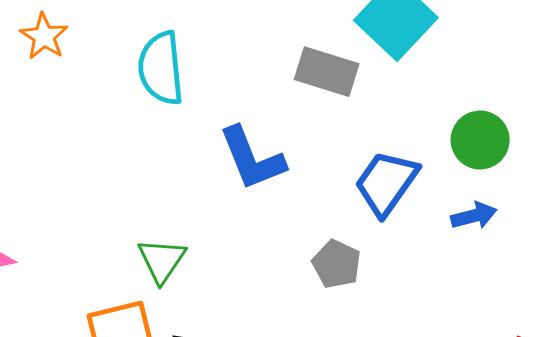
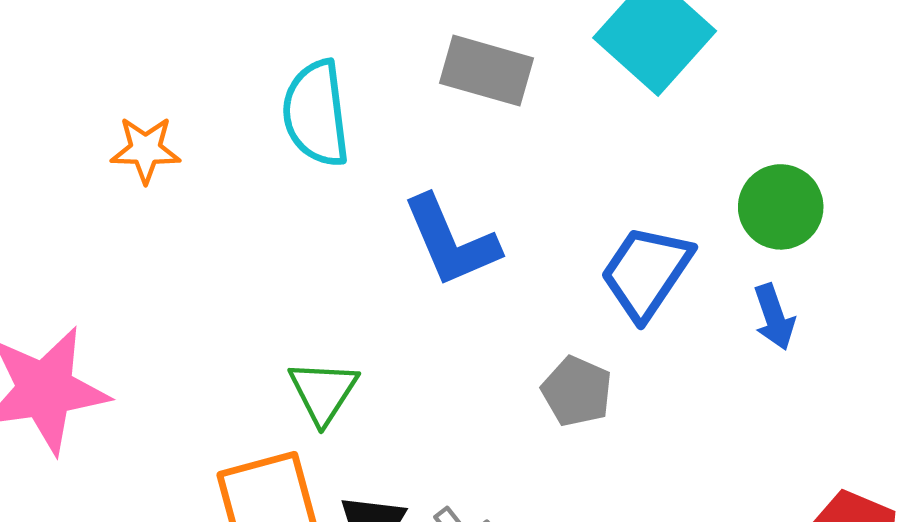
orange star: (44, 36) -> (146, 150), moved, turned -30
gray rectangle: (327, 72) -> (486, 71), moved
blue arrow: (474, 216) -> (774, 317), turned 87

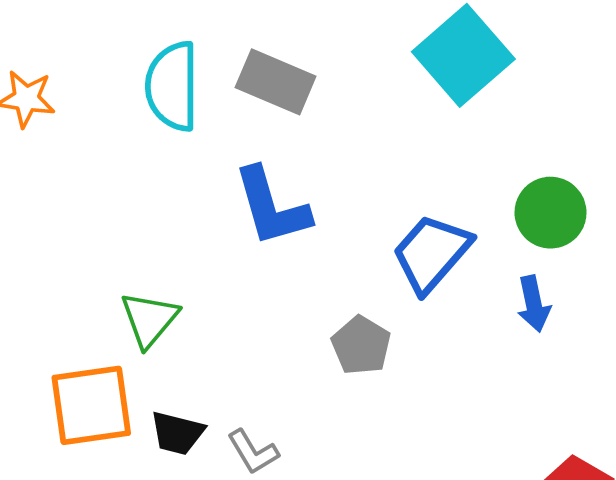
gray rectangle: (486, 71) -> (276, 82), moved

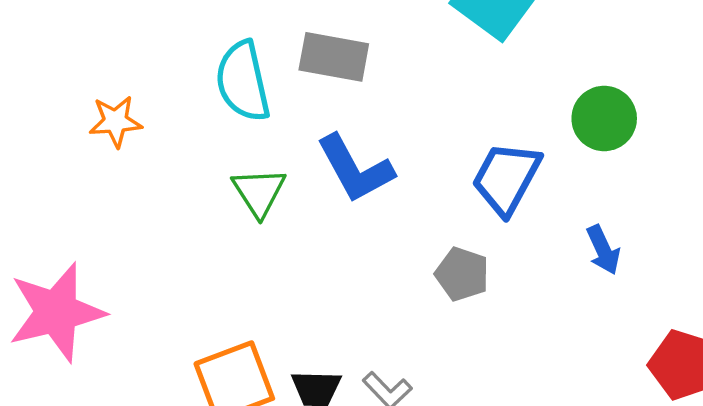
blue arrow: (534, 304) -> (603, 250), moved
green triangle: (149, 319) -> (259, 192), moved

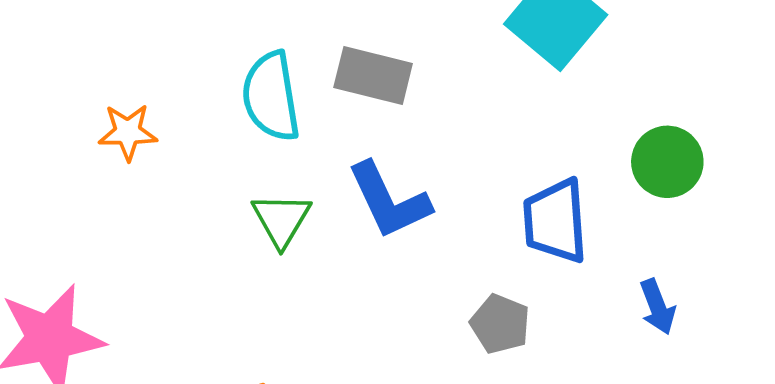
blue trapezoid: (506, 178) -> (555, 221), turned -36

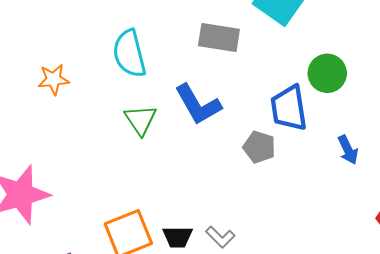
gray rectangle: (373, 76) -> (219, 38), moved
green circle: (667, 162) -> (327, 73), moved
gray pentagon: (500, 324) -> (259, 147), moved

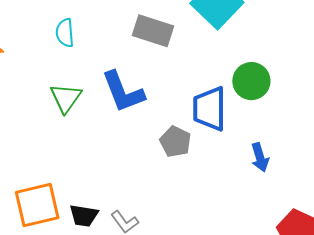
cyan semicircle: (129, 54) -> (65, 33), size x0.6

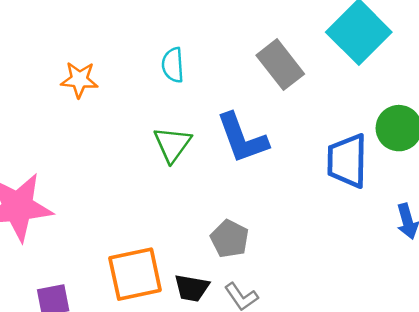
gray rectangle: (153, 31) -> (280, 65), turned 33
gray pentagon: (175, 142) -> (230, 239), moved

